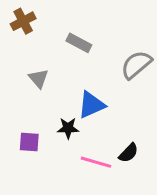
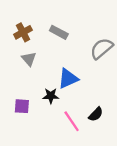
brown cross: (23, 21) -> (23, 32), moved
pink line: (96, 162) -> (72, 121), turned 40

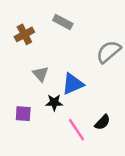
gray rectangle: (59, 32) -> (63, 22), moved
gray triangle: (29, 59) -> (41, 74), moved

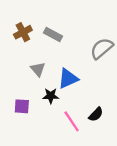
gray rectangle: (63, 22) -> (53, 35), moved

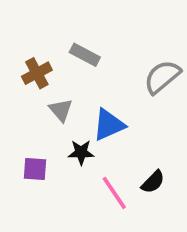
brown cross: (23, 32) -> (37, 73), moved

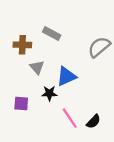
brown cross: (37, 73) -> (22, 45), turned 30
black semicircle: (153, 182) -> (93, 122), moved

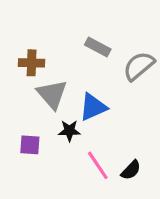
gray rectangle: (52, 33) -> (98, 47), moved
gray triangle: (37, 67) -> (52, 94), size x1.5

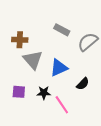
black star: (69, 131) -> (44, 93), moved
black semicircle: (131, 170) -> (83, 84), moved

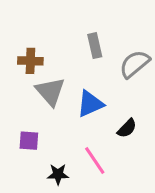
gray rectangle: (62, 30) -> (95, 46), turned 49
black star: (44, 93) -> (58, 174), moved

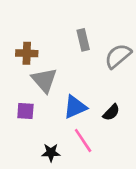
blue triangle: (90, 104) -> (75, 107), moved
purple square: (29, 141) -> (25, 111), moved

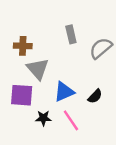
purple square: (25, 111) -> (22, 95), size x1.5
black star: (51, 153) -> (43, 118), moved

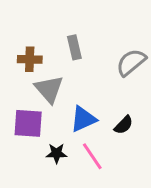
gray rectangle: (71, 34) -> (74, 47), moved

